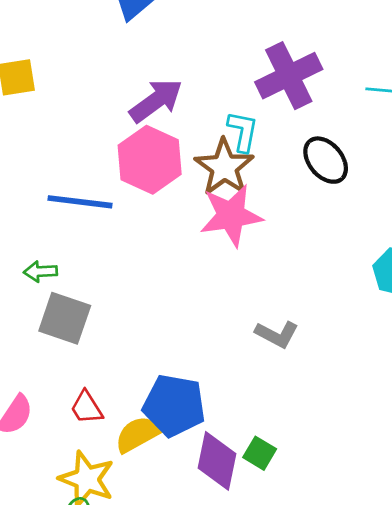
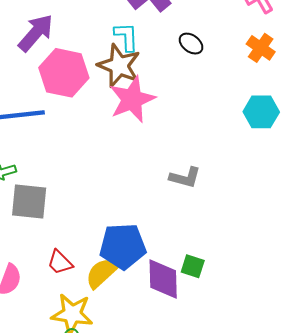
purple arrow: (156, 101) -> (36, 33), moved
black ellipse: (326, 160) -> (191, 44), size x0.7

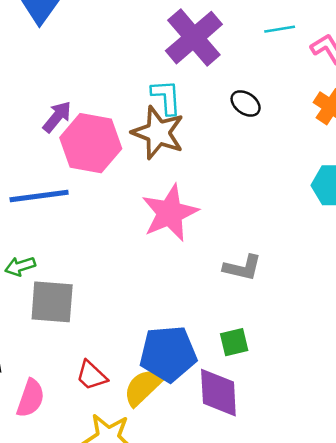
purple arrow: (36, 33) -> (57, 117), moved, size x0.7
pink star: (132, 99) -> (170, 213), moved
green square: (193, 266) -> (234, 342), moved, turned -30

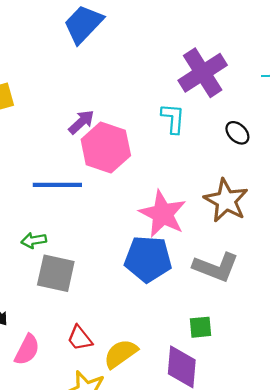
brown star: (158, 133) -> (226, 200), moved
pink star: (170, 213) -> (163, 214), turned -30
gray L-shape: (242, 268) -> (216, 267), size x1.4
blue pentagon: (168, 354) -> (148, 259), moved

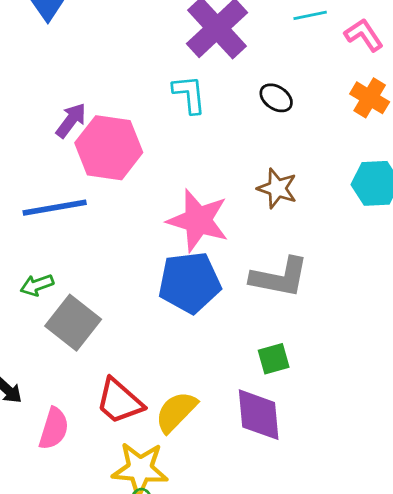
brown star: (226, 200) -> (277, 188), size x0.7
gray square: (56, 273) -> (73, 323), turned 36
red trapezoid: (80, 338) -> (119, 401), size x1.4

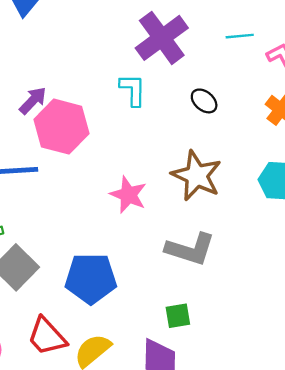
brown star: (277, 188) -> (197, 176), size x1.5
pink star: (198, 220) -> (128, 195), size x0.7
blue pentagon: (190, 283) -> (91, 278), moved

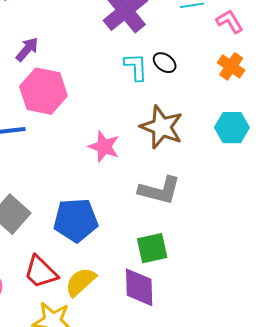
cyan L-shape: (133, 90) -> (136, 67), moved
purple arrow: (33, 100) -> (27, 49), moved
green square: (178, 316) -> (152, 248), size x1.4

